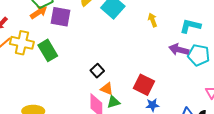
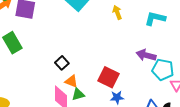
purple arrow: (179, 50) -> (146, 55), moved
cyan pentagon: (199, 55) -> (163, 70), moved

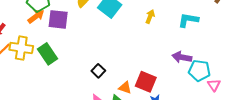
yellow arrow: (117, 12) -> (150, 17), turned 48
orange triangle: (71, 81) -> (125, 88), moved

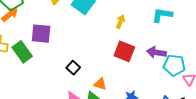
yellow arrow: (150, 17) -> (120, 22), moved
purple square: (58, 19) -> (41, 34), moved
red square: (146, 82) -> (124, 51), moved

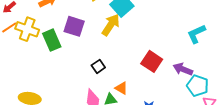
cyan L-shape: (162, 15) -> (196, 34), turned -45
yellow arrow: (120, 22) -> (111, 25), moved, size x1.6

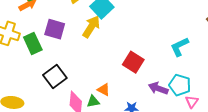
cyan L-shape: (196, 34) -> (180, 47), moved
black square: (98, 66) -> (55, 76), moved, size x1.6
purple arrow: (183, 69) -> (158, 88), moved

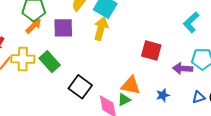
purple square: (55, 29) -> (63, 28), moved
orange triangle: (104, 90) -> (131, 85), size x1.5

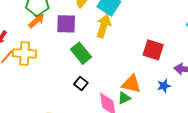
green rectangle: (50, 62) -> (81, 53), moved
black square: (80, 87) -> (81, 83), size x0.6
blue star: (163, 95) -> (164, 86), moved

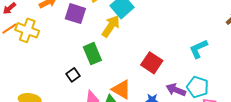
green rectangle: (81, 53) -> (92, 54), moved

